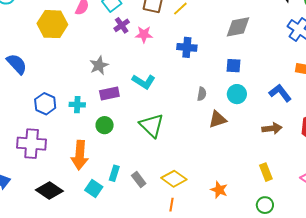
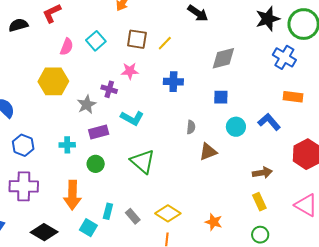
yellow hexagon: (52, 24) -> (53, 81), moved
purple cross: (122, 25) -> (109, 89), moved, turned -35
cyan circle: (237, 94) -> (236, 127), moved
blue hexagon: (45, 104) -> (23, 145), moved
brown arrow: (272, 128) -> (262, 173), moved

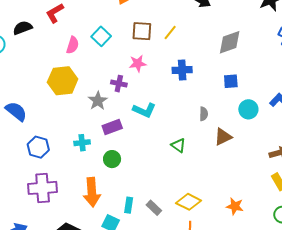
green triangle: (143, 161) -> (178, 145), moved, size x0.6

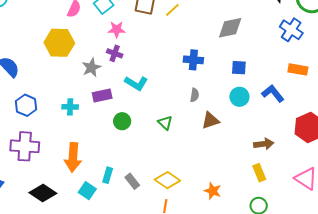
pink star: (138, 63) -> (117, 29), moved
blue cross: (182, 70) -> (193, 60), moved
blue square: (231, 81) -> (239, 68), moved
green circle: (112, 159) -> (122, 121), moved

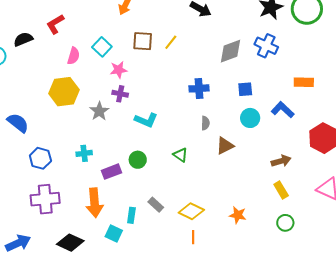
blue cross: (291, 30) -> (266, 46), moved
purple rectangle: (102, 96) -> (111, 172), moved
gray rectangle: (132, 181) -> (156, 205), moved

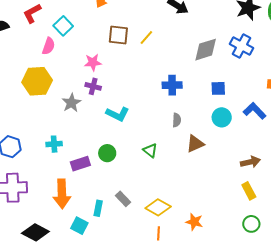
cyan square: (102, 47) -> (63, 26), moved
orange star: (238, 215) -> (194, 222), moved

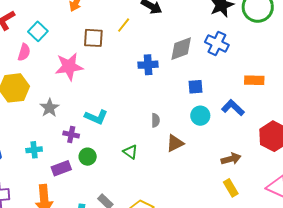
yellow line: (146, 38) -> (124, 25), moved
pink star: (93, 62) -> (69, 67), size x1.6
blue cross: (172, 85) -> (148, 65), moved
purple cross: (93, 86) -> (71, 135), moved

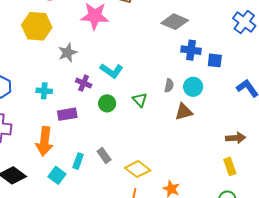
gray diamond: (181, 49) -> (175, 22), moved, turned 32
blue cross: (148, 65) -> (191, 50), moved
cyan circle: (200, 116) -> (193, 87), moved
green triangle: (130, 152) -> (140, 100), moved
green circle: (88, 157) -> (107, 103), moved

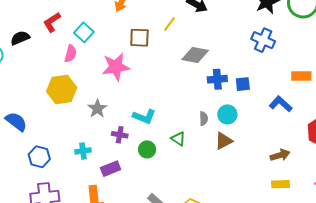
yellow rectangle: (230, 166) -> (281, 184), turned -60

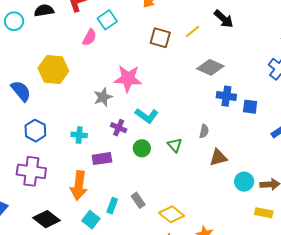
pink star: (116, 67) -> (128, 78), moved
yellow hexagon: (62, 90) -> (53, 70), moved
cyan circle: (227, 114) -> (244, 182), moved

